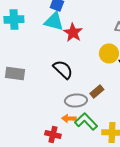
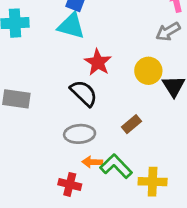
red star: (73, 32) -> (98, 62), moved
gray ellipse: (76, 100) -> (80, 134), moved

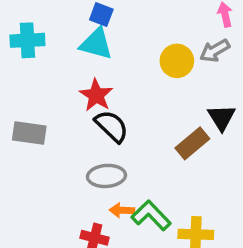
red star: (98, 62) -> (96, 95), moved
yellow circle: (148, 71) -> (177, 61), moved
brown rectangle: (131, 124) -> (192, 143), moved, size x1.4

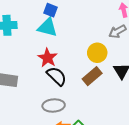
yellow circle: (177, 61) -> (97, 53), moved
brown rectangle: (192, 143) -> (92, 76), moved

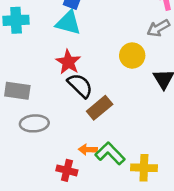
brown rectangle: (92, 76) -> (100, 108), moved
gray ellipse: (54, 106) -> (34, 123), moved

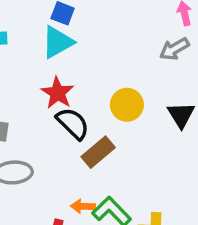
cyan triangle: (68, 23) -> (57, 42), turned -44
yellow circle: (132, 56) -> (127, 105), moved

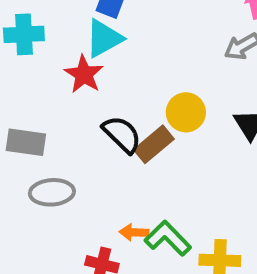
red star: (57, 93) -> (84, 74), moved
brown rectangle: (98, 152) -> (154, 144), moved

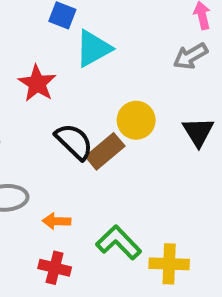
cyan triangle: (104, 38) -> (93, 48), moved
orange arrow: (134, 232) -> (57, 221), moved

